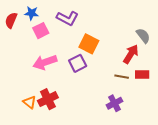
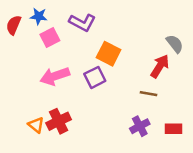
red rectangle: (142, 75) -> (174, 129), moved

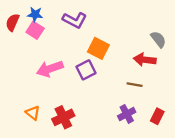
pink square: (50, 37) -> (35, 30), moved, turned -30
red arrow: (160, 66) -> (145, 60), turned -115
red cross: (59, 121) -> (63, 117), moved
red rectangle: (174, 129) -> (157, 116), turned -63

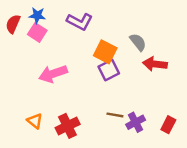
gray semicircle: (158, 39) -> (138, 42), moved
purple square: (86, 70) -> (109, 70), moved
brown line: (135, 85) -> (115, 115), moved

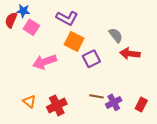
blue star: (37, 15) -> (23, 11), moved
orange square: (105, 52) -> (74, 41), moved

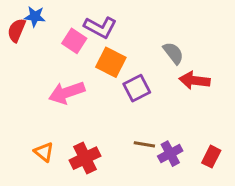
pink square: (31, 27) -> (74, 41), moved

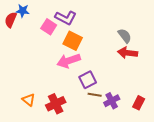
gray semicircle: (173, 53) -> (125, 36), moved
purple square: (137, 88) -> (88, 80), moved
pink arrow: (67, 93) -> (69, 61), moved

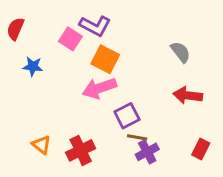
blue star: (23, 11) -> (33, 66), moved
red arrow: (128, 53) -> (188, 95), moved
purple cross: (112, 101) -> (147, 152), moved

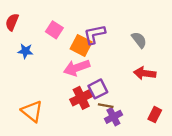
purple L-shape: (95, 26) -> (95, 34), moved, turned 140
orange triangle: (41, 145) -> (32, 111), size x1.5
red cross: (81, 150) -> (81, 98), moved

